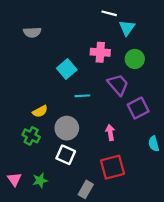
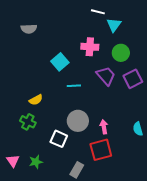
purple square: (138, 108) -> (133, 79), moved
gray circle: (67, 128) -> (78, 121), moved
pink arrow: (110, 133) -> (104, 127), moved

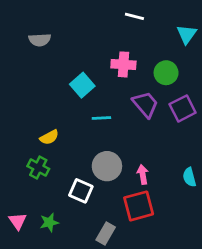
cyan triangle: (114, 25) -> (187, 34), moved

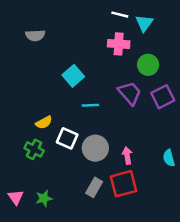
cyan triangle: (187, 34) -> (144, 23), moved
pink cross: (123, 64) -> (119, 44), moved
white square: (81, 191) -> (67, 138), moved
gray rectangle: (106, 233) -> (94, 187), moved

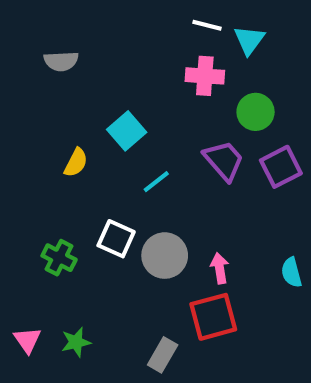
cyan line: (90, 105) -> (156, 182), turned -35
yellow semicircle: (44, 122) -> (76, 163), moved, turned -35
gray rectangle: (94, 187) -> (163, 355), moved

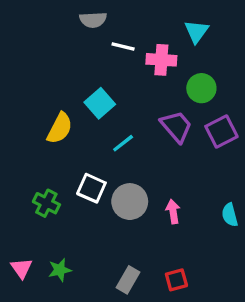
white line: (207, 25) -> (123, 46), moved
gray semicircle: (61, 61) -> (93, 20), moved
yellow semicircle: (76, 163) -> (60, 128), size x1.4
red square: (213, 317) -> (176, 280), moved, size x0.6

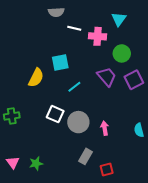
cyan square: (100, 103) -> (60, 63), turned 30
green cross: (46, 203) -> (12, 116), moved, turned -35
gray rectangle: (128, 280) -> (85, 156), moved

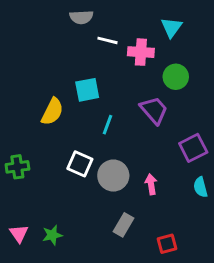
purple square: (134, 80) -> (193, 148), moved
cyan line: (74, 87) -> (107, 125), turned -32
red square: (107, 169) -> (167, 244), moved

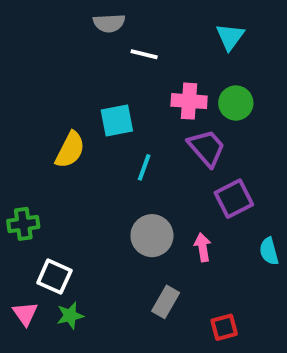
pink cross: (141, 52) -> (189, 101), moved
purple square: (193, 148) -> (234, 199), moved
white square: (80, 164) -> (54, 277), moved

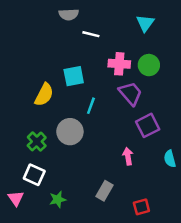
green cross: (23, 224) -> (37, 141), moved, turned -36
gray circle: (152, 236) -> (70, 132), moved
green star: (70, 316) -> (58, 199), moved

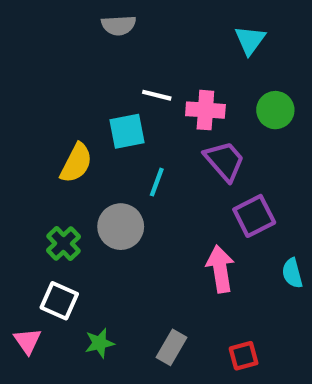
white line: (91, 34) -> (157, 95), moved
green circle: (149, 65) -> (275, 110), moved
pink arrow: (128, 156) -> (220, 269), size x1.5
gray rectangle: (104, 191) -> (172, 347), moved

